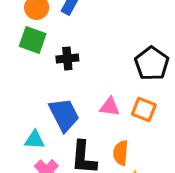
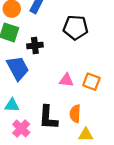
black pentagon: (152, 63) -> (76, 28), moved, turned -30
blue trapezoid: (64, 115) -> (18, 68), moved

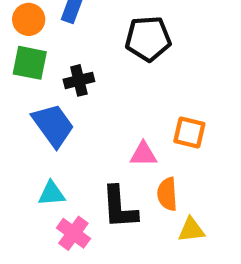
pink triangle: (66, 80) -> (143, 154), moved

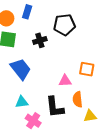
black cross: (79, 80) -> (40, 40), moved

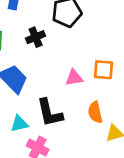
pink triangle: (65, 81) -> (74, 78), moved
black L-shape: (55, 107) -> (50, 113), moved

